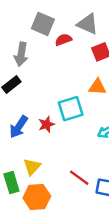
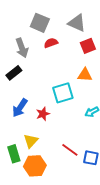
red semicircle: (63, 40) -> (51, 43), moved
gray arrow: (21, 54) -> (22, 48), turned -30
red star: (47, 124) -> (43, 114), moved

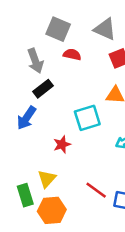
red semicircle: (51, 43) -> (72, 54), turned 32
black rectangle: (14, 73) -> (43, 89), moved
blue arrow: (20, 108) -> (26, 118), moved

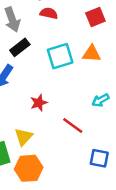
cyan square: (87, 118) -> (60, 56), moved
red line: (96, 190) -> (73, 125), moved

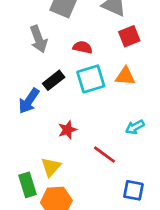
red semicircle: (49, 13) -> (83, 47), moved
black rectangle: (20, 47) -> (54, 80), moved

